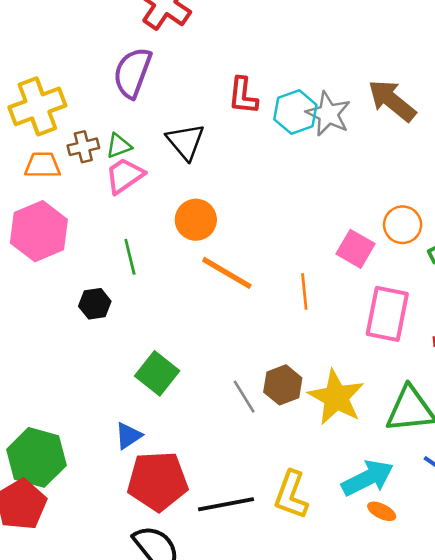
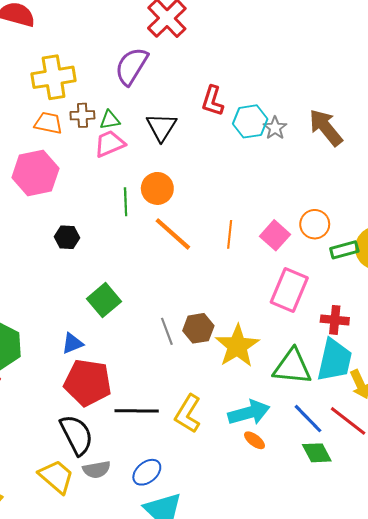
gray star: (328, 114) -> (275, 128), size x0.7
green line: (130, 257) -> (126, 202), moved
orange line: (304, 292) -> (230, 234), moved

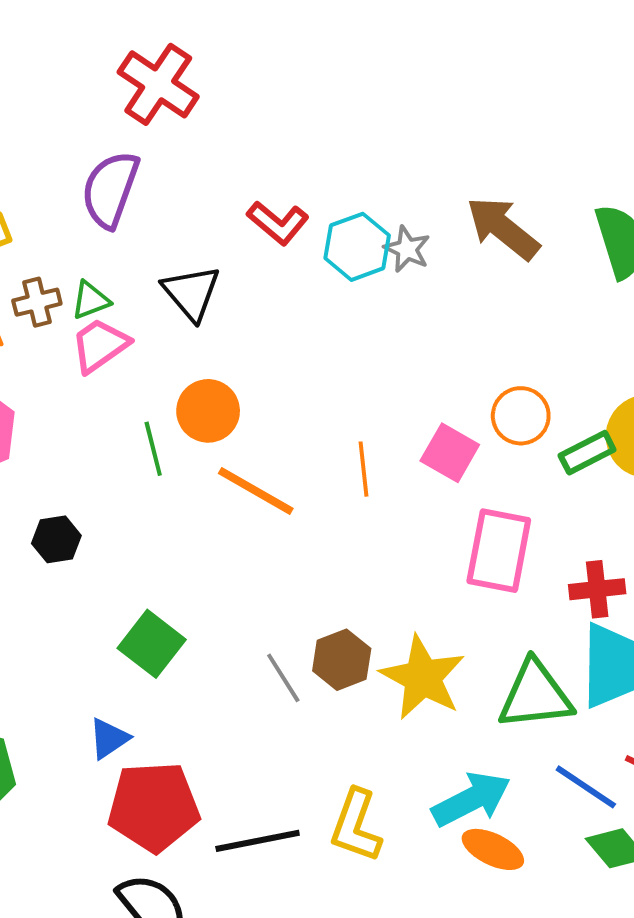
red L-shape: (213, 101) -> (278, 223), turned -56
orange ellipse: (254, 440) -> (493, 849), size x1.4

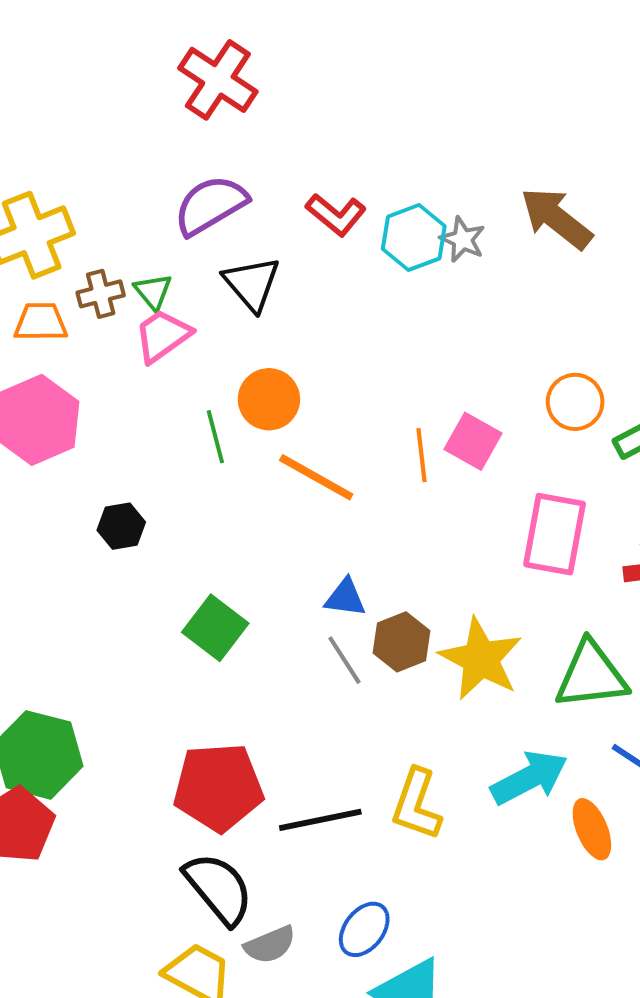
purple semicircle: (110, 189) -> (210, 205), moved, turned 40
green triangle: (91, 300) -> (153, 292), turned -48
pink square: (450, 453) -> (473, 441), moved
blue triangle: (109, 738) -> (345, 598), moved, turned 42
orange ellipse: (493, 849) -> (592, 829), moved, turned 42

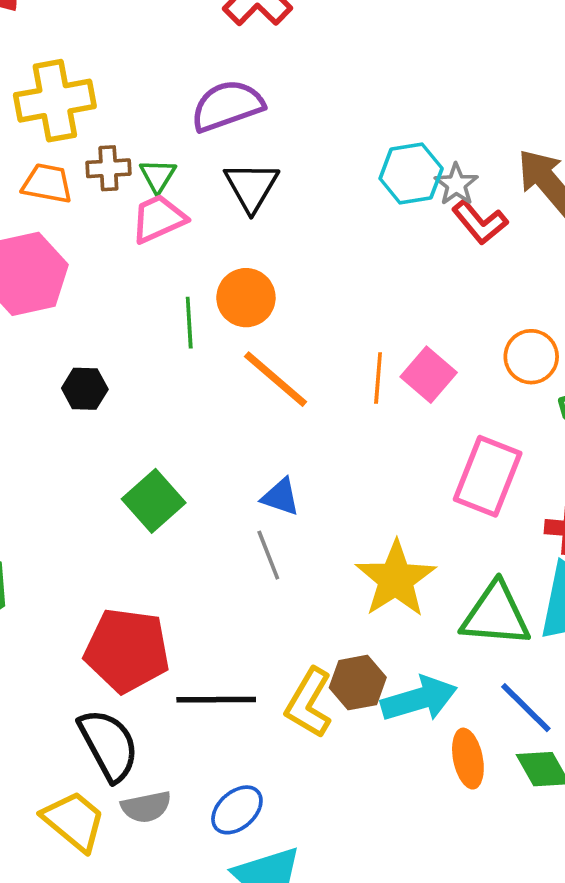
red L-shape: (336, 215) -> (480, 222), moved
brown hexagon: (401, 642) -> (358, 683), moved

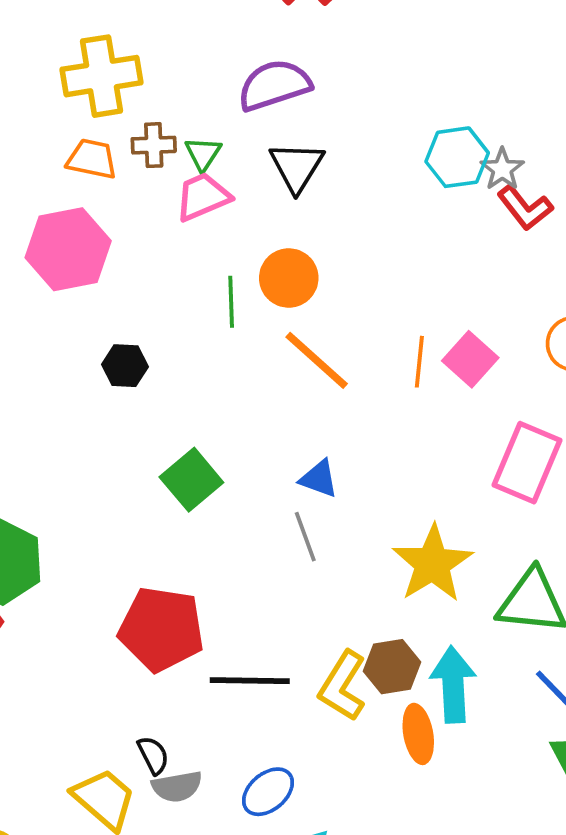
cyan arrow: (419, 699) -> (453, 685), turned -78
black semicircle: (109, 745) -> (153, 755), moved, size x0.5
orange ellipse: (468, 759) -> (418, 734), moved

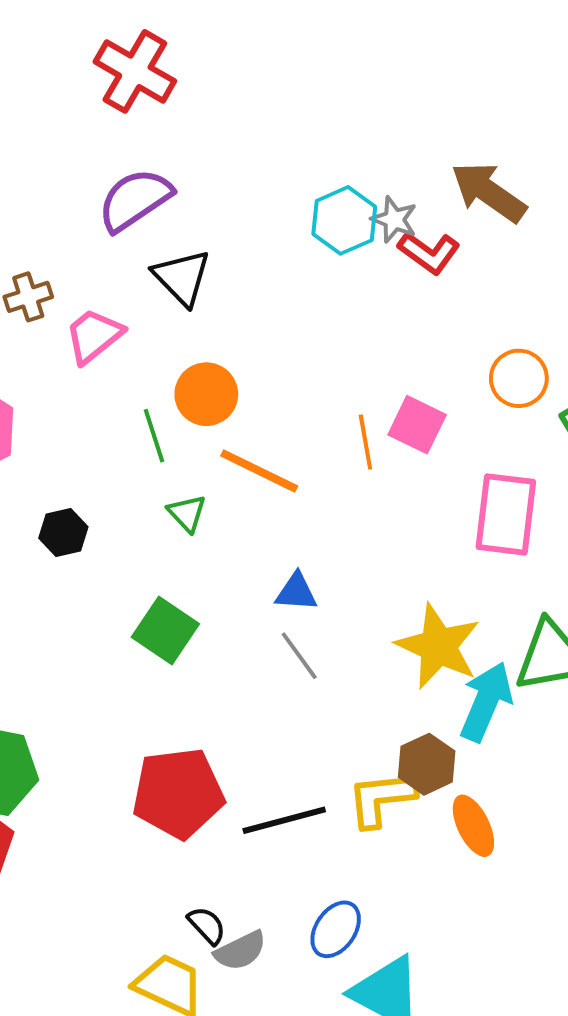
green triangle: (203, 154) -> (187, 513), moved
cyan arrow: (453, 685) -> (486, 702), moved, turned 42
yellow L-shape: (343, 686) -> (381, 799), turned 68

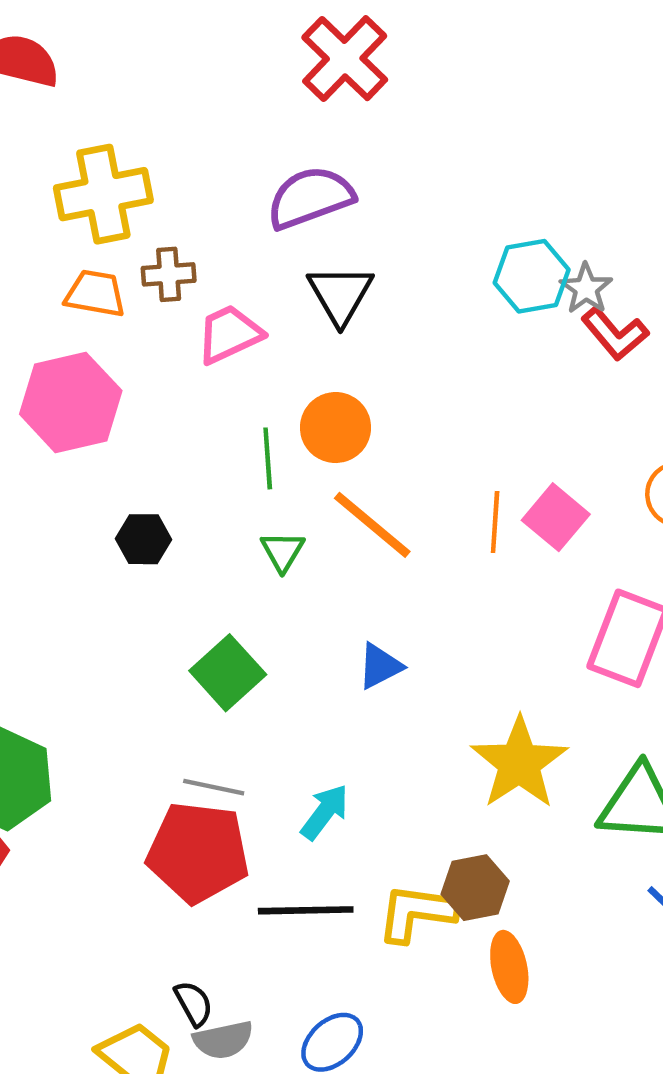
blue triangle: (296, 592) -> (380, 666), turned -45
gray line: (299, 656) -> (214, 787), moved, turned -56
cyan arrow: (486, 702) -> (325, 812), moved, size x0.7

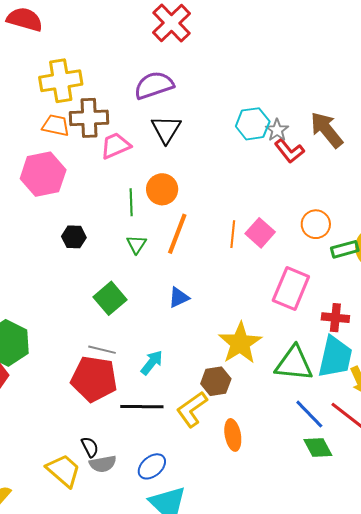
brown cross: (169, 274) -> (89, 118), size x1.6
orange line: (372, 525) -> (177, 234), turned 69
brown hexagon: (475, 888) -> (216, 381), moved
yellow L-shape: (417, 913) -> (192, 409), turned -45

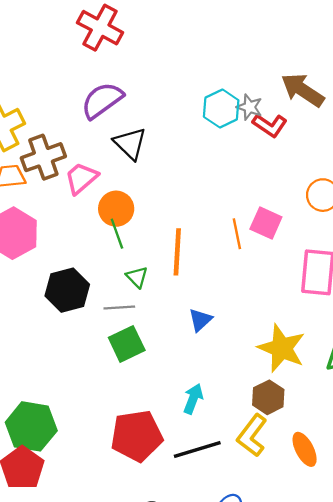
orange circle: (162, 189) -> (116, 209), moved
black hexagon: (74, 237) -> (67, 290), size x1.6
green square: (110, 298) -> (127, 344), turned 32
gray line: (102, 350) -> (119, 307), moved

